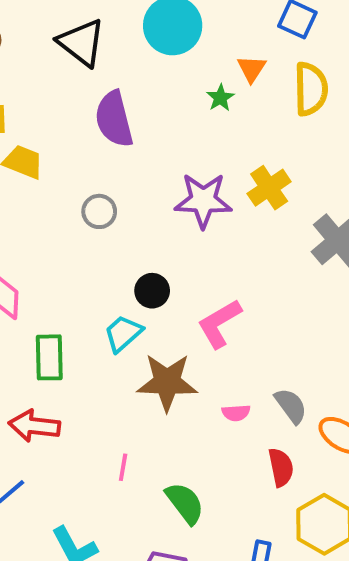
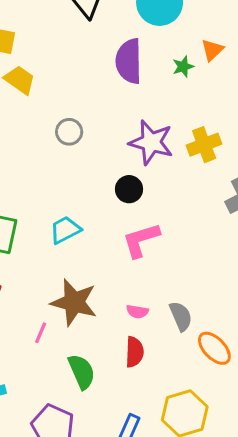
purple semicircle: (114, 119) -> (129, 61), moved
black circle: (152, 291) -> (129, 189), moved
brown star: (167, 382) -> (74, 302), moved
red semicircle: (281, 467) -> (135, 352), moved

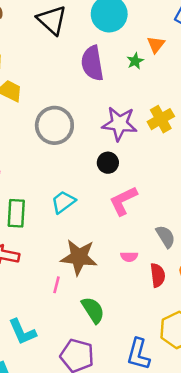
gray circle: (69, 132) -> (54, 125), size x1.8
gray semicircle: (181, 316) -> (166, 237), moved
red semicircle: (135, 352) -> (158, 275), moved

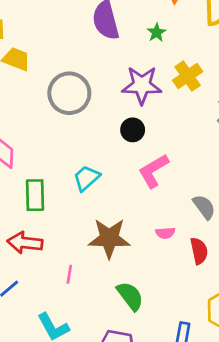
green star: (135, 61) -> (157, 33), moved
pink line: (57, 285) -> (69, 274), moved

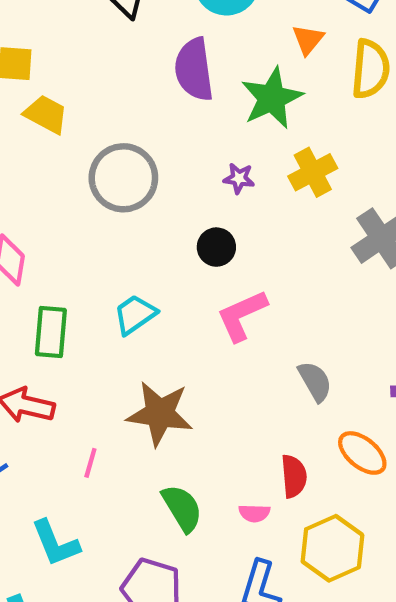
green star: (157, 33) -> (272, 98), size x2.0
purple star: (142, 85) -> (239, 178), size x0.5
pink semicircle: (165, 233) -> (254, 513), moved
red semicircle: (199, 251) -> (294, 476), moved

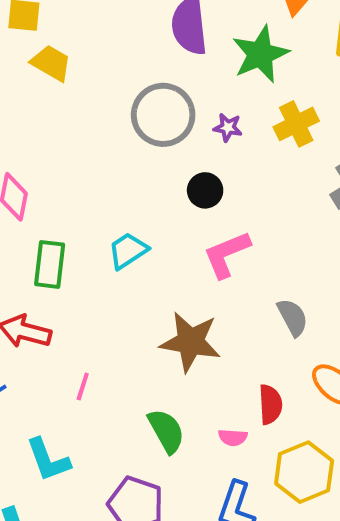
gray circle: (123, 178) -> (163, 115), moved
brown star: (160, 413) -> (190, 342), moved

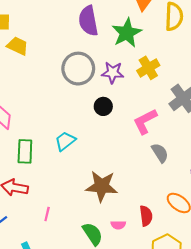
purple star: (228, 127) -> (113, 73), size x1.5
pink L-shape: (227, 254) -> (145, 121), moved
gray semicircle: (293, 317) -> (160, 153), moved
pink semicircle: (233, 437) -> (118, 225), moved

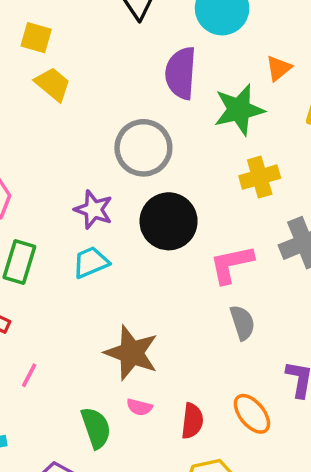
purple star: (113, 73) -> (93, 210), moved
black circle: (103, 106) -> (169, 221), size x1.8
pink semicircle: (118, 225) -> (139, 407), moved

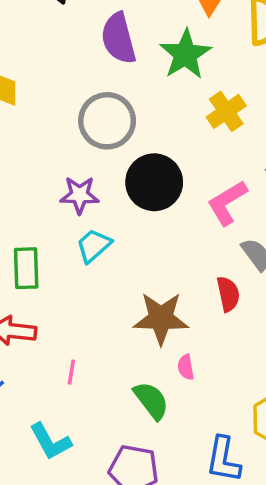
pink semicircle: (139, 407) -> (186, 367), turned 85
red semicircle: (192, 421) -> (228, 294), moved

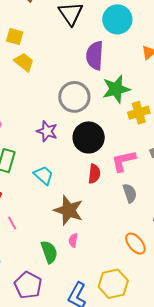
green star: (185, 54) -> (116, 89), moved
cyan trapezoid: (94, 246) -> (43, 175), moved, turned 65
red semicircle: (228, 294) -> (94, 174), moved
pink line: (71, 372) -> (12, 223), turned -56

